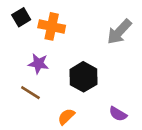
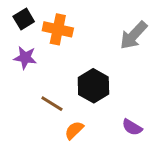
purple star: (38, 64) -> (25, 58), moved
brown line: (30, 93) -> (52, 104), moved

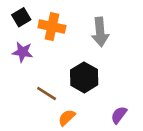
gray arrow: (133, 35) -> (100, 32), moved, turned -48
purple semicircle: (132, 127) -> (119, 115), turned 96

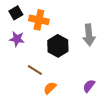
gray arrow: (100, 32) -> (89, 35), moved
black hexagon: (84, 77) -> (58, 46), moved

